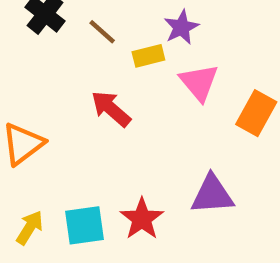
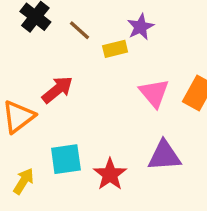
pink triangle: (199, 82) -> (154, 93), moved
red arrow: (111, 109) -> (57, 90), moved, turned 100
cyan square: (85, 225) -> (66, 159), moved

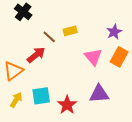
purple star: (141, 27) -> (114, 32), moved
brown line: (79, 30) -> (49, 37), moved
yellow arrow: (24, 181) -> (16, 100), moved

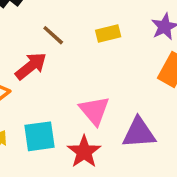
yellow rectangle: (70, 31) -> (108, 33), moved
pink triangle: (93, 57) -> (94, 111), moved

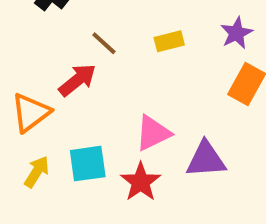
pink triangle: (94, 111) -> (153, 133), turned 44

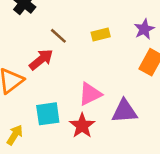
yellow arrow: (37, 172) -> (15, 135), moved

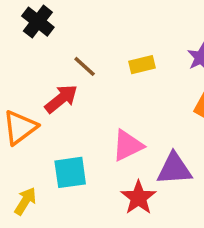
red star: (82, 126) -> (138, 198), moved

